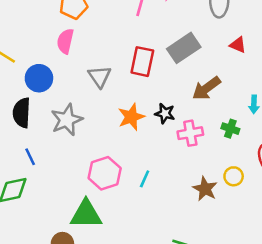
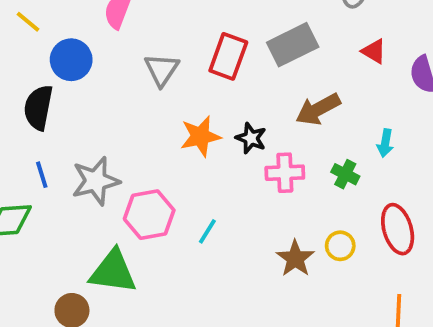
gray star: (67, 120) -> (96, 181), moved

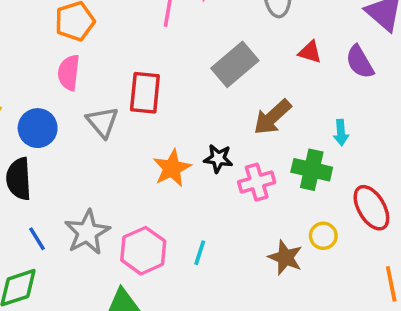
red rectangle: (228, 56) -> (145, 93), moved
gray triangle: (162, 70) -> (102, 122), moved
green cross: (345, 174) -> (312, 170), size x1.5

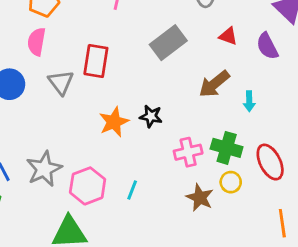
brown arrow: (272, 117) -> (214, 84), moved
green cross: (312, 170) -> (227, 148), moved
pink cross: (257, 182) -> (188, 152), moved

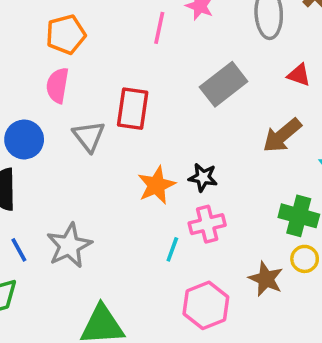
pink cross: (188, 152) -> (207, 224), moved
pink hexagon: (88, 186) -> (206, 305), moved
cyan line: (132, 190) -> (172, 249), moved

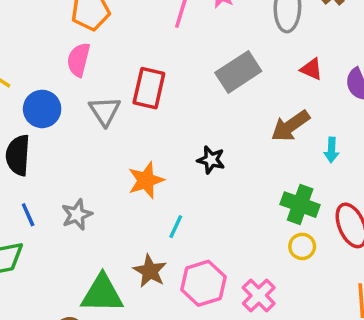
orange star: (156, 185) -> (146, 180), moved
pink cross: (207, 224) -> (259, 296), moved, turned -36
gray star: (69, 246) -> (77, 215), size x0.7
brown star: (266, 279) -> (150, 271), moved

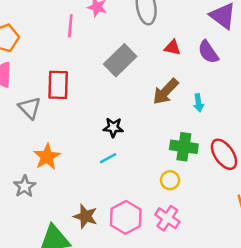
orange star: (146, 180) -> (47, 157), moved
cyan line: (176, 227) -> (108, 158), moved, turned 48
yellow circle: (302, 246) -> (170, 180), moved

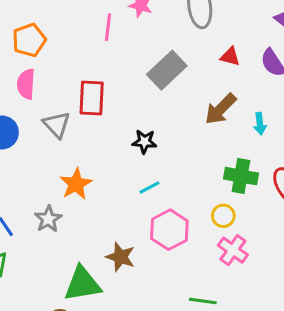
black star: (113, 127) -> (144, 142), moved
pink hexagon: (126, 217) -> (169, 230), moved
pink cross: (167, 218) -> (233, 250), moved

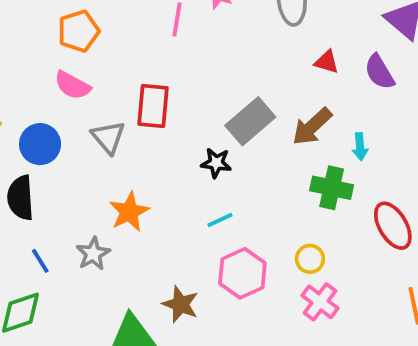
gray rectangle: (167, 70) -> (250, 121), moved
pink semicircle: (26, 84) -> (72, 85), turned -68
green cross: (241, 176) -> (332, 188), moved

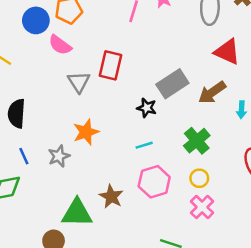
red triangle: (327, 62) -> (227, 52), size x1.6
blue circle: (40, 144) -> (36, 20), moved
green cross: (332, 188) -> (197, 141), moved, turned 30

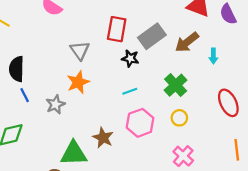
red rectangle: (111, 65) -> (117, 29), moved
gray triangle: (79, 82) -> (80, 50), moved
blue line: (24, 156) -> (25, 95), moved
pink cross: (202, 207) -> (183, 156), moved

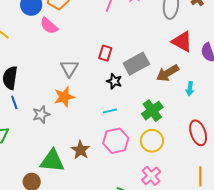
red rectangle: (117, 29) -> (105, 53), size x0.7
yellow circle: (179, 118) -> (152, 141), size x1.5

